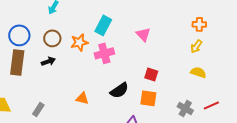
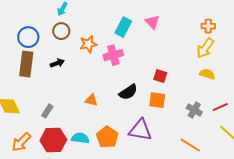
cyan rectangle: (103, 25) -> (123, 27), moved
pink triangle: (143, 34) -> (152, 22), moved
brown circle: (52, 38) -> (61, 31), moved
yellow arrow: (196, 46) -> (205, 48), size x1.5

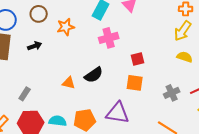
pink cross: (113, 55) -> (109, 38), moved
red square: (160, 76) -> (138, 59), turned -32
black semicircle: (128, 92) -> (94, 75), moved
gray cross: (194, 110) -> (172, 93), turned 35
orange pentagon: (107, 137) -> (85, 120), turned 30

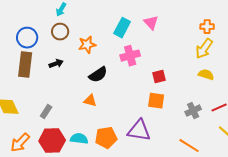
black semicircle: (94, 75) -> (98, 75), moved

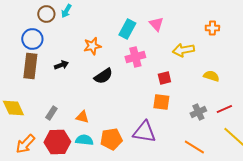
brown circle: (60, 32) -> (46, 14), moved
yellow arrow: (204, 49) -> (183, 50), moved, turned 45
orange triangle: (90, 101) -> (82, 117), moved

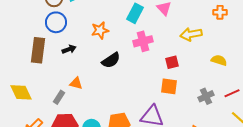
blue circle: (32, 39) -> (56, 22), moved
orange triangle: (82, 117) -> (76, 83), moved

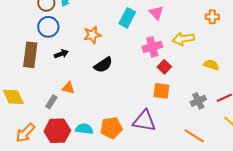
pink cross: (143, 41) -> (152, 47), moved
red square: (172, 62) -> (164, 67), turned -32

